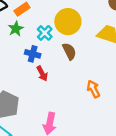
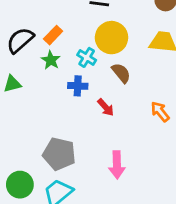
red arrow: (42, 74) -> (106, 107), moved

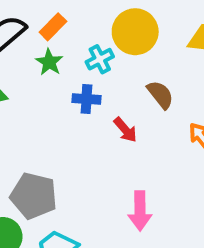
cyan cross: (87, 57) -> (100, 59), turned 30
brown semicircle: (121, 73) -> (160, 95), moved
gray pentagon: (59, 154) -> (34, 196), moved

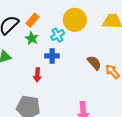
brown semicircle: (160, 95) -> (94, 63), moved
red arrow: (125, 130) -> (37, 75), moved, turned 48

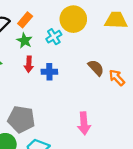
blue cross: (52, 56) -> (49, 72), moved
red arrow: (37, 75) -> (29, 64), moved

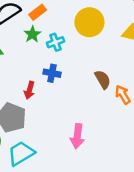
cyan cross: (54, 37) -> (55, 42), moved
red arrow: (29, 64) -> (29, 90), moved

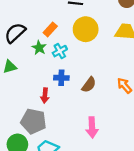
orange rectangle: (38, 12) -> (50, 29), moved
brown semicircle: (103, 79) -> (89, 85), moved, turned 77

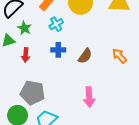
green star: (39, 48) -> (24, 28), moved
red arrow: (45, 95) -> (26, 55), moved

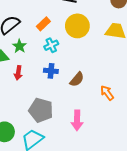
orange arrow: (119, 56) -> (107, 93), moved
gray pentagon: (32, 93) -> (41, 110), moved

